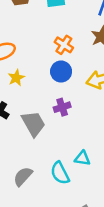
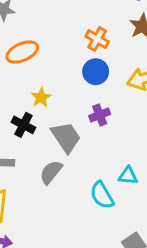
yellow star: (16, 78) -> (41, 97), moved
gray semicircle: (23, 176) -> (51, 172), moved

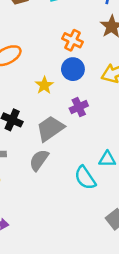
yellow star: (41, 97) -> (44, 85), moved
gray trapezoid: (66, 137) -> (50, 128), turned -88

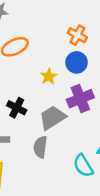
purple cross: (79, 107) -> (80, 99), size x1.5
gray semicircle: (39, 160) -> (40, 147), turned -30

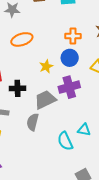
orange cross: (77, 35) -> (73, 36), turned -35
black cross: (17, 108) -> (17, 88), turned -35

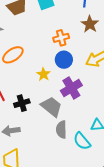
gray trapezoid: (45, 100) -> (51, 107), turned 80
gray semicircle: (33, 122) -> (61, 130), moved

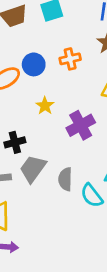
blue circle: (64, 60) -> (34, 64), moved
gray trapezoid: (51, 107) -> (33, 169), moved, turned -95

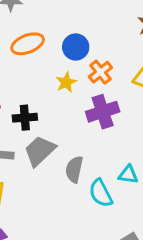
orange cross: (70, 59) -> (100, 72), moved, turned -36
blue circle: (34, 64) -> (76, 47), moved

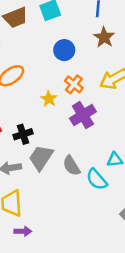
blue circle: (76, 47) -> (64, 50), moved
gray semicircle: (74, 169) -> (71, 166), turned -30

